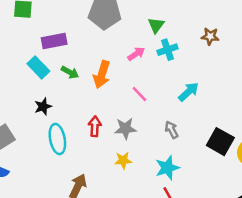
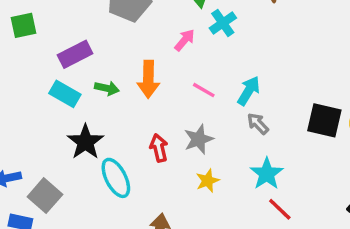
cyan arrow: (189, 92) -> (249, 91), moved
black star: (43, 107) -> (85, 142), size x1.5

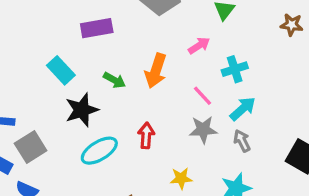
cyan cross: (223, 23) -> (235, 69), moved
green arrow: (107, 88) -> (114, 80), moved
cyan rectangle: (65, 94) -> (61, 70), moved
gray star: (199, 139) -> (203, 130), moved
cyan ellipse: (116, 178) -> (99, 151), turned 69

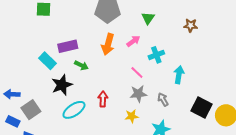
purple rectangle: (97, 28) -> (68, 46), moved
orange arrow: (156, 71) -> (108, 44), moved
cyan arrow: (243, 109) -> (179, 75), moved, turned -36
yellow star: (181, 178) -> (132, 116), moved

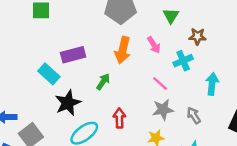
brown star: (191, 25) -> (197, 36), moved
pink arrow: (133, 41) -> (154, 45), turned 96
green arrow: (81, 65) -> (103, 82), moved, turned -80

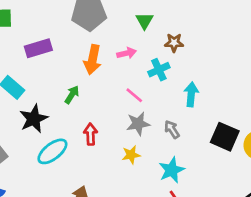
pink arrow: (154, 45) -> (126, 53), turned -70
purple rectangle: (73, 55) -> (38, 48), moved

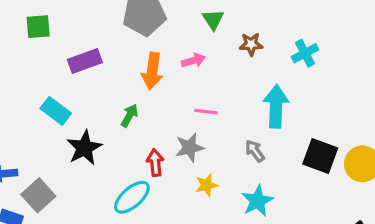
cyan cross: (159, 70) -> (305, 53), moved
cyan arrow: (191, 94) -> (276, 106), size x1.4
pink line: (134, 95) -> (206, 112), turned -30
gray star: (138, 124) -> (190, 148), moved
cyan ellipse: (52, 151) -> (132, 197), moved

